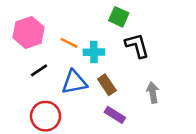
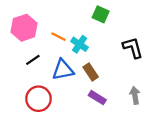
black L-shape: (137, 46) -> (133, 48), moved
cyan cross: (94, 52) -> (80, 44), turned 35
gray arrow: (153, 93) -> (135, 95), moved

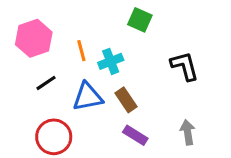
orange line: (58, 37) -> (81, 51), turned 48
cyan cross: (80, 44) -> (111, 61), turned 35

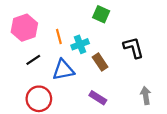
brown rectangle: (126, 100) -> (100, 62), moved
gray arrow: (188, 132) -> (146, 95), moved

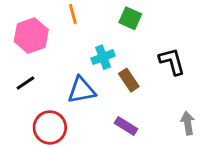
orange line: (59, 37) -> (73, 14), moved
black line: (33, 60) -> (25, 83), moved

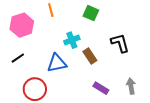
purple rectangle: (126, 126) -> (101, 88), moved

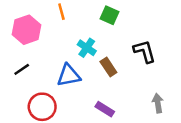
cyan cross: (72, 40) -> (87, 48), turned -35
purple rectangle: (101, 88) -> (105, 109), moved

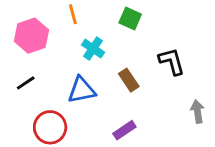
cyan cross: (87, 48) -> (93, 49), moved
gray arrow: (158, 103) -> (197, 112), moved
purple rectangle: (105, 109) -> (124, 130), turned -66

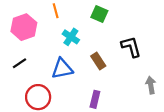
purple rectangle: (124, 130) -> (95, 99), turned -42

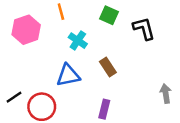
black L-shape: (131, 47) -> (144, 29), moved
black line: (20, 63) -> (14, 97), moved

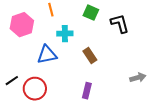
cyan cross: (78, 41) -> (65, 34), turned -35
blue triangle: (68, 75) -> (47, 55), moved
gray arrow: (166, 93) -> (138, 78), turned 84

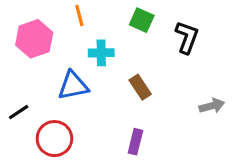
black L-shape: (120, 24) -> (187, 37), turned 35
gray arrow: (138, 78) -> (212, 106), moved
black line: (12, 81) -> (19, 112), moved

